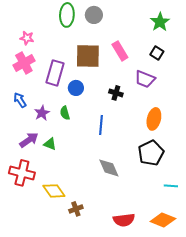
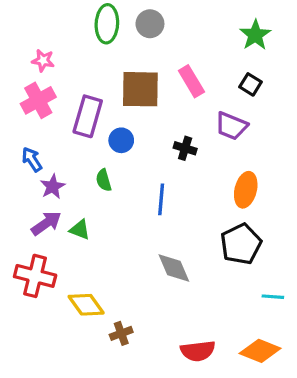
purple star: (42, 113) -> (53, 187), moved

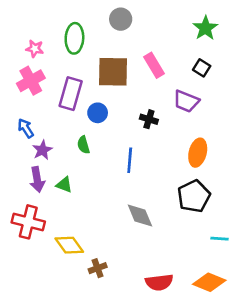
green ellipse: (107, 24) -> (74, 38), moved
purple arrow: (46, 223) -> (37, 180), turned 115

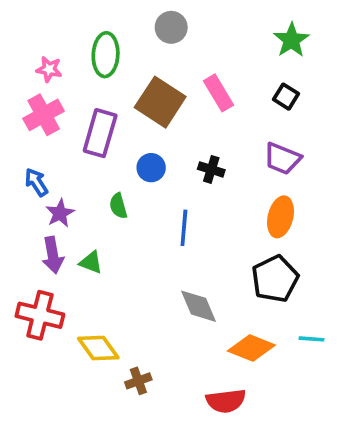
brown square: (113, 72) -> (160, 102), turned 32
purple trapezoid: (186, 101) -> (282, 159), moved
blue circle: (98, 113) -> (151, 168), moved
orange diamond: (209, 282) -> (251, 348), moved

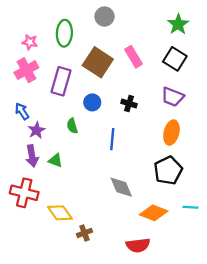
black square: (286, 97) -> (175, 59), size x1.5

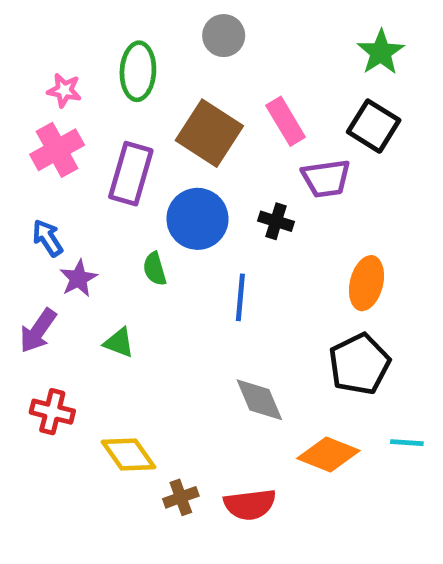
purple trapezoid: (173, 97) -> (326, 178), moved, turned -30
blue circle: (92, 102) -> (197, 219), size x1.6
purple arrow: (32, 156) -> (38, 331), moved, turned 45
red cross: (24, 193) -> (52, 412), size x0.7
red semicircle: (138, 245) -> (250, 504), moved

